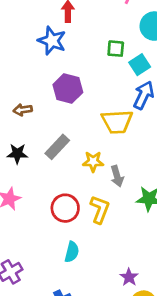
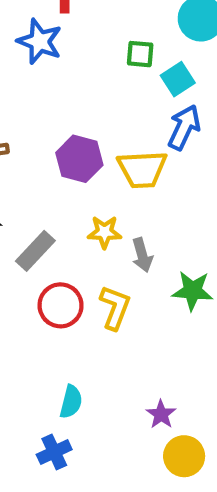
purple hexagon: (68, 88) -> (79, 159), moved
gray rectangle: (57, 147) -> (35, 251), moved
cyan semicircle: (72, 252) -> (71, 402), moved

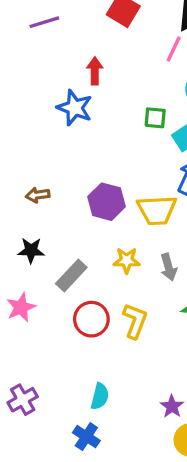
gray arrow: (142, 255) -> (169, 267), moved
blue cross: (54, 452) -> (86, 437), turned -32

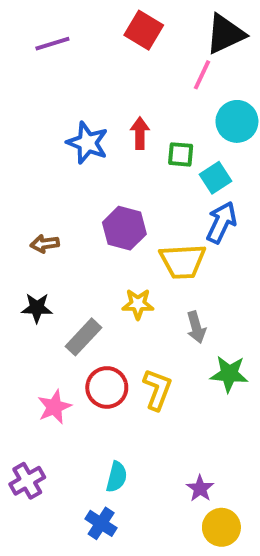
red arrow: (95, 71) -> (140, 133), moved
purple hexagon: (107, 202) -> (124, 228), moved
yellow star: (127, 260) -> (138, 304), moved
pink star: (21, 307) -> (54, 407), moved

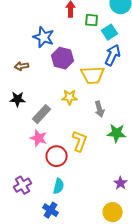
blue star: (87, 143) -> (44, 37), moved
red circle: (107, 387) -> (57, 156), moved
pink star: (54, 407) -> (39, 138), moved, turned -30
purple cross: (27, 481) -> (23, 185), moved
purple star: (200, 488) -> (121, 183), moved

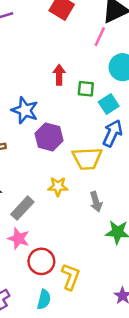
yellow L-shape: (80, 141) -> (71, 277), moved

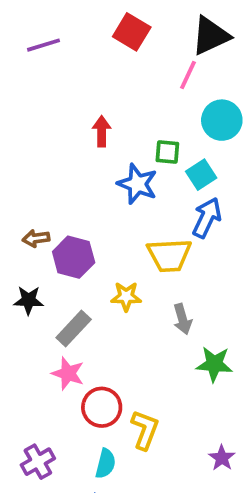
red arrow: (59, 75) -> (102, 131), moved
blue star: (25, 110) -> (137, 184), moved
purple hexagon: (49, 137) -> (74, 257), moved

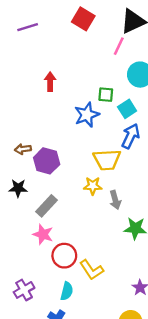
red arrow: (102, 131) -> (50, 82), moved
blue star: (137, 184) -> (87, 115), turned 30
yellow star: (126, 297) -> (93, 186), moved
yellow L-shape: (145, 430) -> (92, 270), turned 125

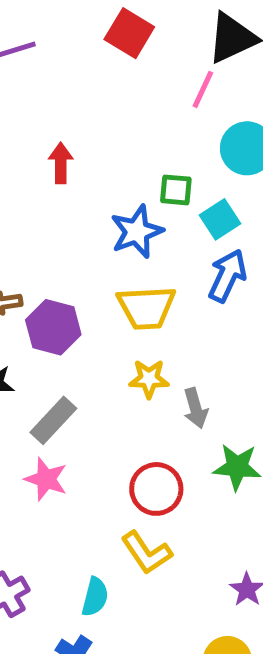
yellow trapezoid: (107, 160) -> (146, 308), moved
red circle: (64, 256) -> (156, 489), moved

